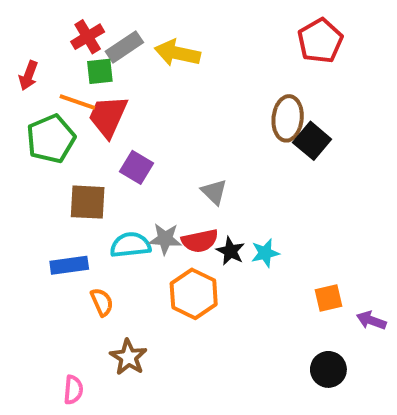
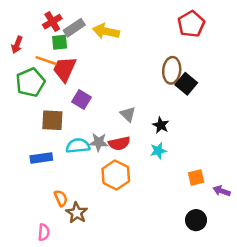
black star: (230, 251) -> (161, 125), moved
orange semicircle: (102, 302) -> (61, 198), moved

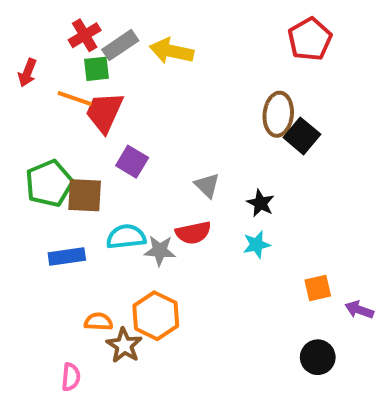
green pentagon: (30, 82) -> (49, 183), moved
gray star: (99, 142) -> (160, 251), moved
orange hexagon: (116, 175) -> (156, 316), moved
orange semicircle: (61, 198) -> (98, 322), turned -63

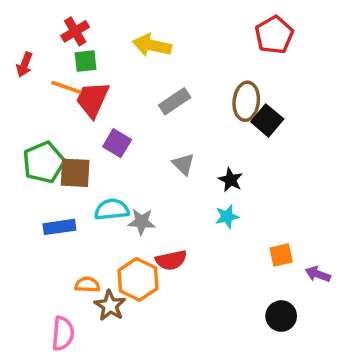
gray rectangle: (120, 45) -> (175, 101), moved
red semicircle: (193, 233) -> (171, 260), moved
pink semicircle: (71, 377) -> (63, 333), size x1.4

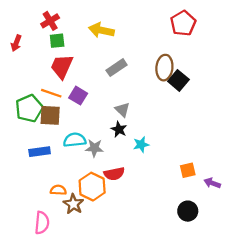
orange line: (66, 87) -> (51, 93), moved
black star: (231, 180) -> (119, 129), moved
cyan star: (227, 216) -> (141, 145), moved

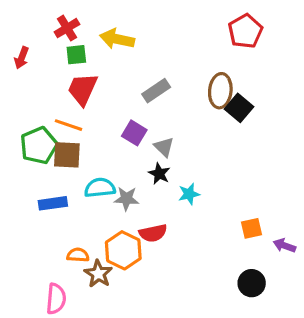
yellow arrow: (101, 30) -> (117, 39), moved
purple square: (78, 96) -> (134, 133), moved

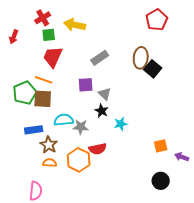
purple square: (134, 133) -> (86, 85), turned -35
brown star: (98, 274) -> (49, 145), moved

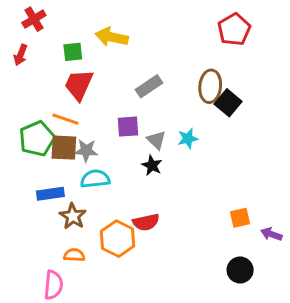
red cross: (43, 18) -> (34, 19), moved
cyan star: (121, 124) -> (188, 139), moved
gray star: (81, 127) -> (86, 150), moved
orange semicircle: (50, 163) -> (74, 255), moved

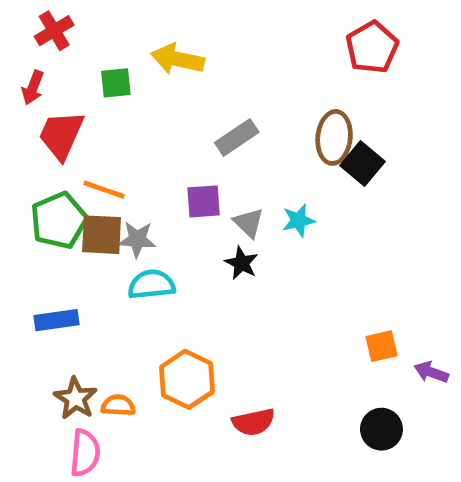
red trapezoid: (79, 85) -> (61, 135), moved
blue rectangle: (50, 194) -> (57, 320), moved
brown star: (73, 216) -> (75, 398), moved
red semicircle: (146, 222) -> (253, 422), moved

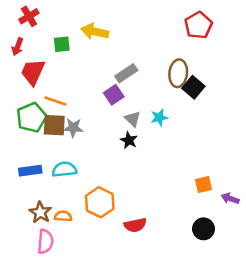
purple square: (204, 201) -> (114, 95), moved, turned -30
cyan semicircle: (151, 284) -> (64, 169), moved

